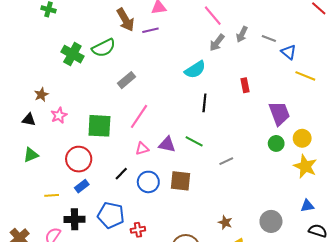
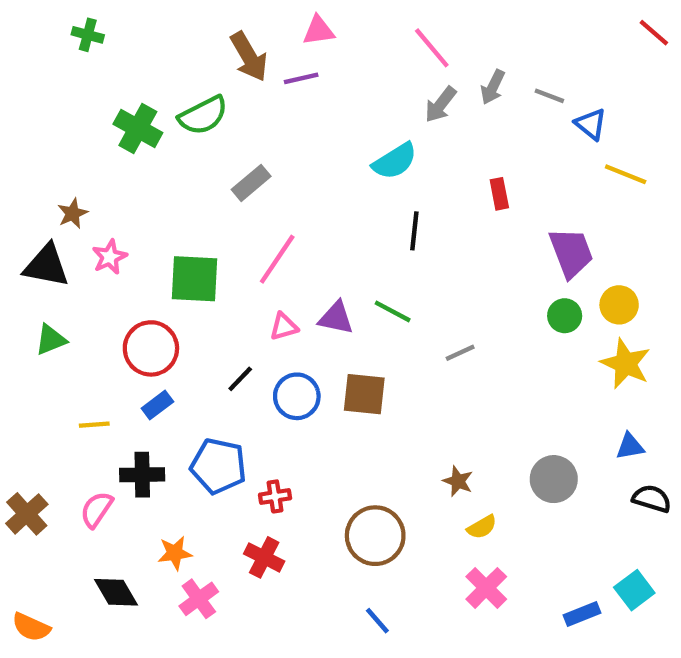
black triangle: (29, 120) -> (46, 266), size x1.6

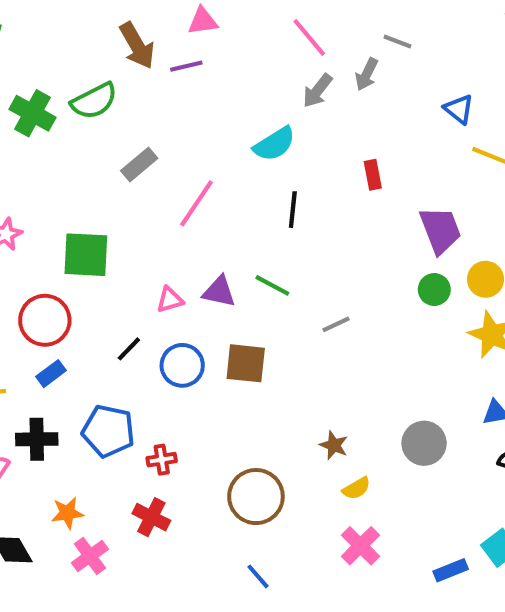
gray line: (549, 96) -> (397, 42), moved
pink line: (277, 259) -> (197, 203), moved

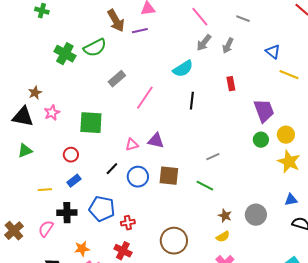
gray arrow: (367, 74) -> (228, 46), moved
green line: (272, 285) -> (205, 186), moved
red circle: (45, 320) -> (71, 155), size x0.6
brown star: (334, 445) -> (225, 216), moved

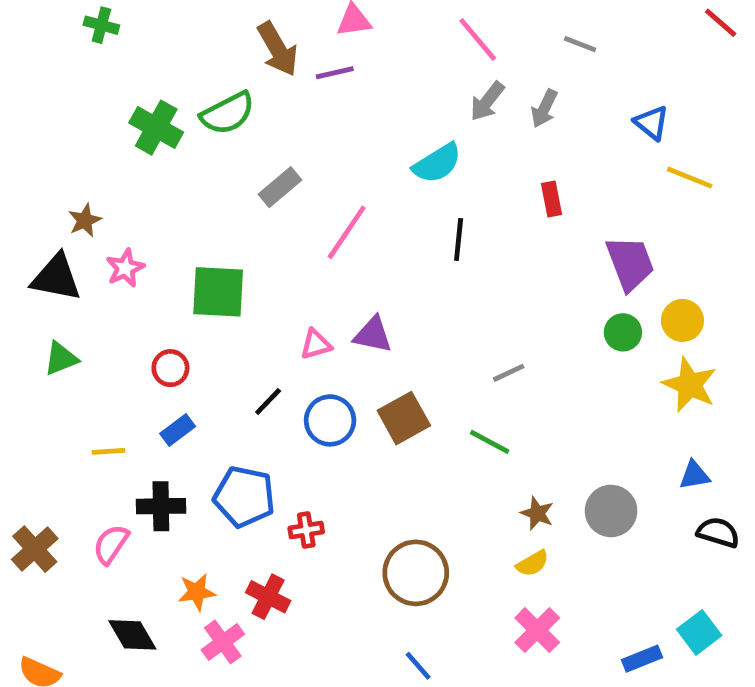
brown square: (169, 176) -> (404, 418), turned -35
red cross: (123, 251) -> (268, 597), moved

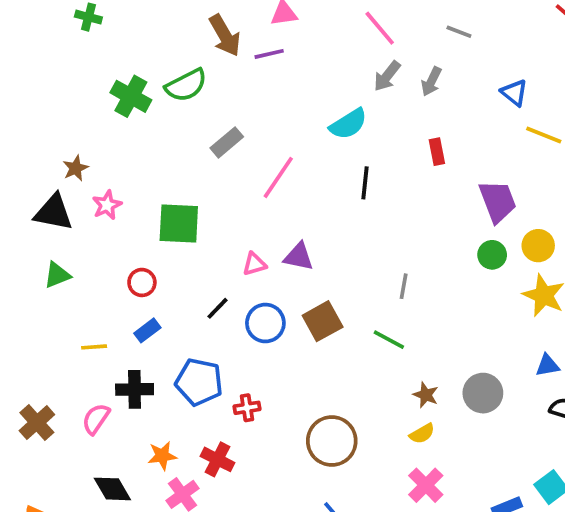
gray line: (509, 373) -> (404, 286), turned -55

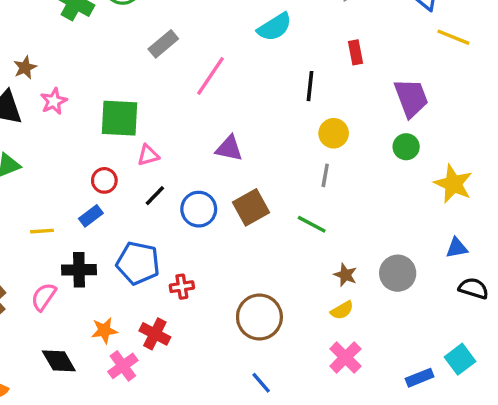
black line: (365, 183) -> (310, 86), moved
yellow circle: (538, 246) -> (334, 133), moved
pink triangle: (254, 264) -> (148, 155), moved
red circle: (142, 282) -> (104, 180), moved

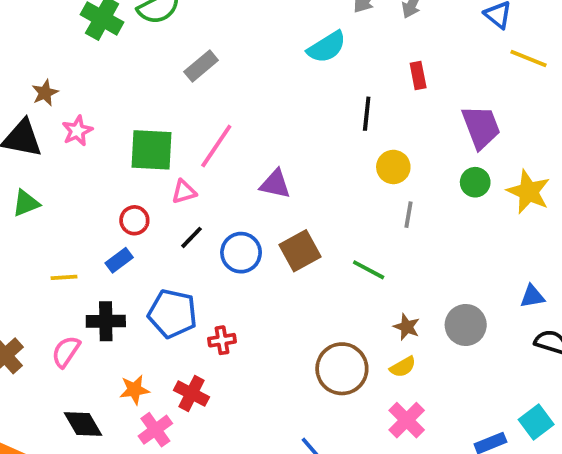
pink line: (211, 76) -> (216, 146), moved
gray line: (325, 175) -> (409, 215), moved
yellow star: (453, 184) -> (528, 192), moved
brown circle: (259, 317) -> (342, 369), moved

